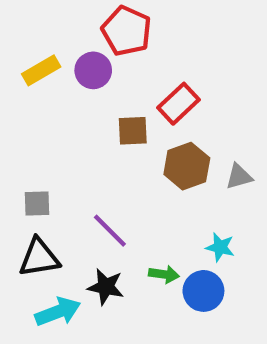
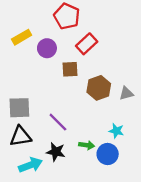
purple circle: (93, 70) -> (47, 48), moved
red rectangle: (179, 104) -> (87, 44), moved
gray square: (37, 204) -> (19, 108), size x1.5

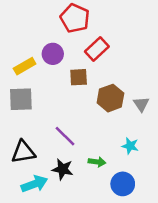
yellow rectangle: (22, 37) -> (25, 66), moved
gray triangle: (126, 93) -> (141, 104), turned -48
gray square: (19, 108) -> (21, 99), moved
blue circle: (108, 154) -> (123, 184), moved

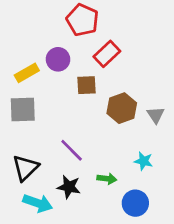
black triangle: (23, 152) -> (25, 168), turned -35
cyan arrow: (34, 184) -> (38, 203), turned 40

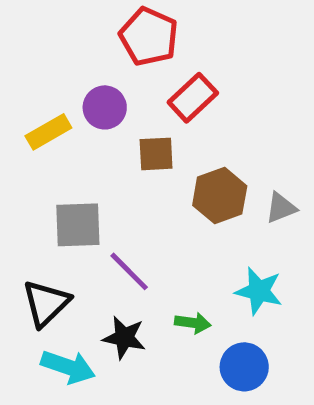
gray square: (23, 110) -> (78, 225), moved
gray triangle: (156, 115) -> (281, 208), turned 42
cyan star: (143, 161) -> (259, 291), size x1.4

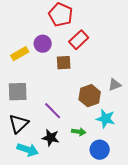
brown hexagon: (220, 196) -> (90, 96), moved
gray square: (78, 225) -> (18, 92), moved

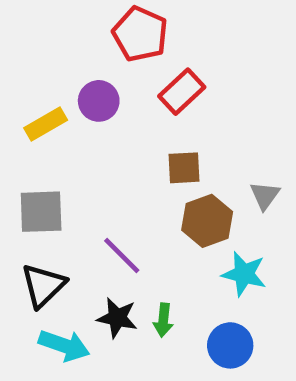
brown square: (64, 63) -> (184, 168), moved
gray triangle: (115, 85) -> (265, 196), turned -32
green arrow: (79, 132) -> (163, 320), moved, turned 88

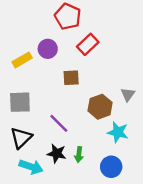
brown square: (184, 168) -> (71, 78), moved

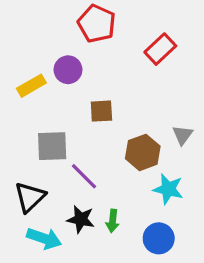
red rectangle: (88, 44) -> (160, 49), moved
gray square: (20, 102) -> (52, 146), moved

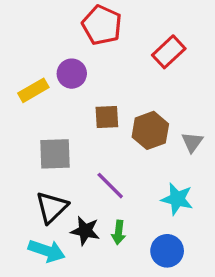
brown hexagon: (143, 152) -> (150, 130), moved
purple line: (84, 176) -> (110, 186), moved
black triangle: (30, 197) -> (52, 207), moved

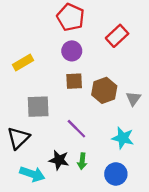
purple circle: (72, 74) -> (72, 51), moved
black triangle: (52, 207) -> (18, 138), moved

